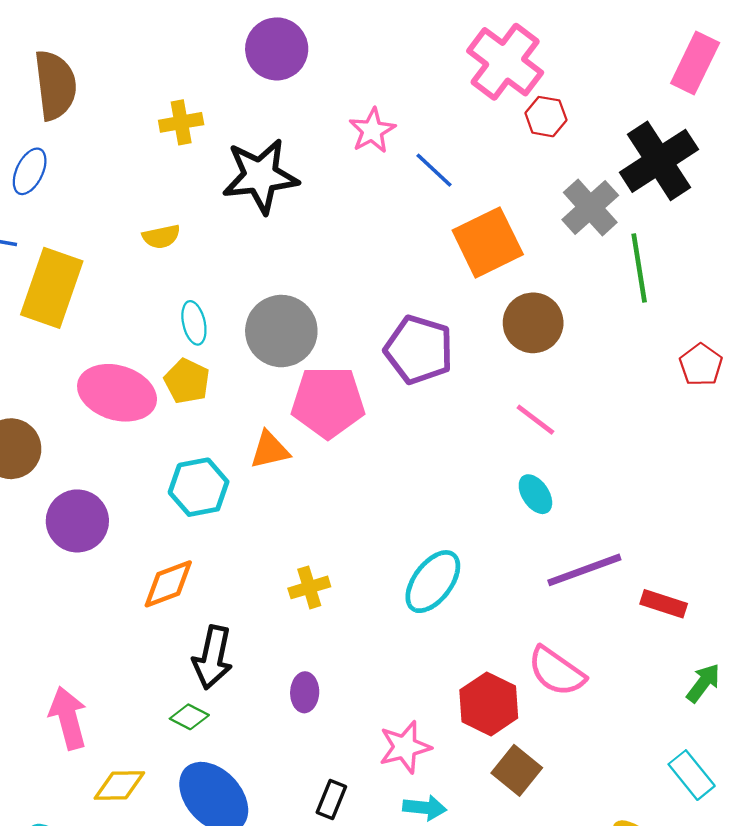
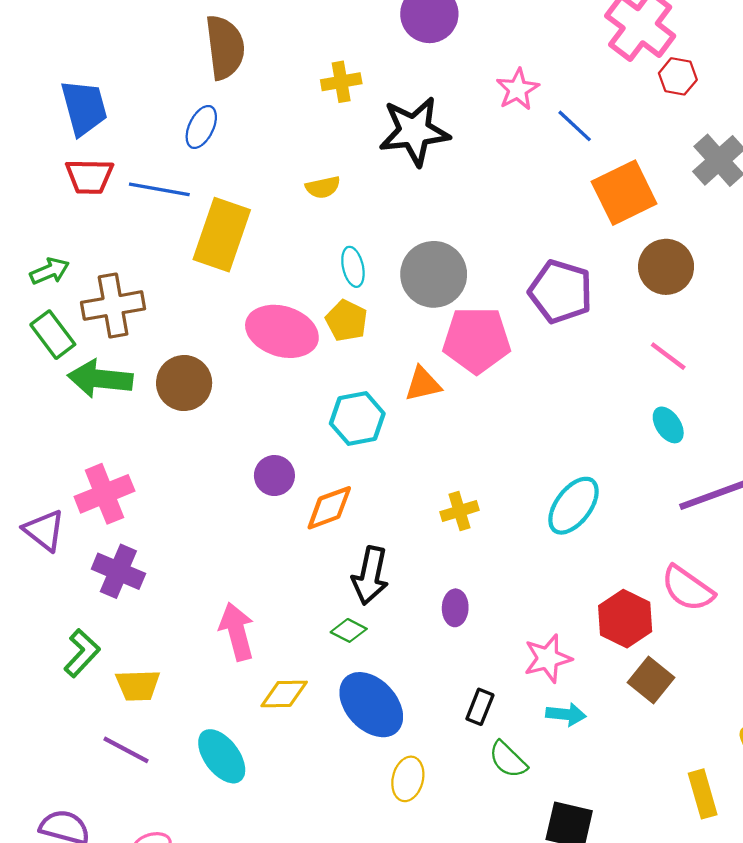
purple circle: (77, 521) -> (274, 476), moved, size x0.7

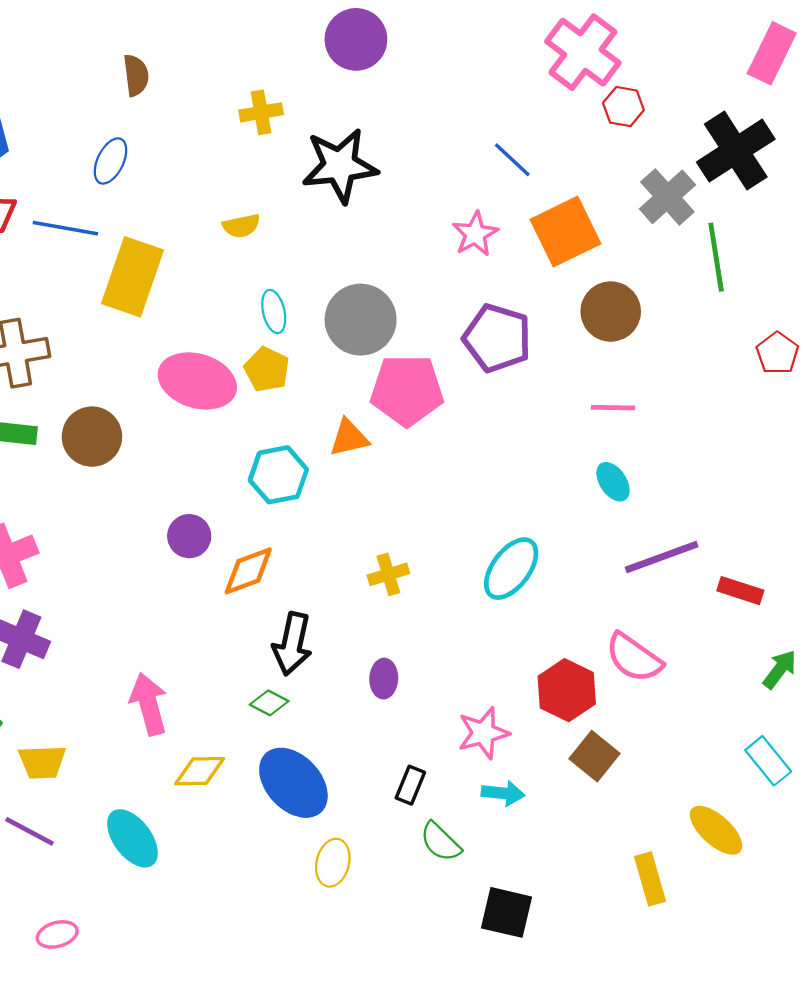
brown semicircle: (225, 47) -> (136, 75), size x0.6
pink star: (518, 89) -> (475, 234), moved
pink line: (668, 356) -> (613, 408), turned -36

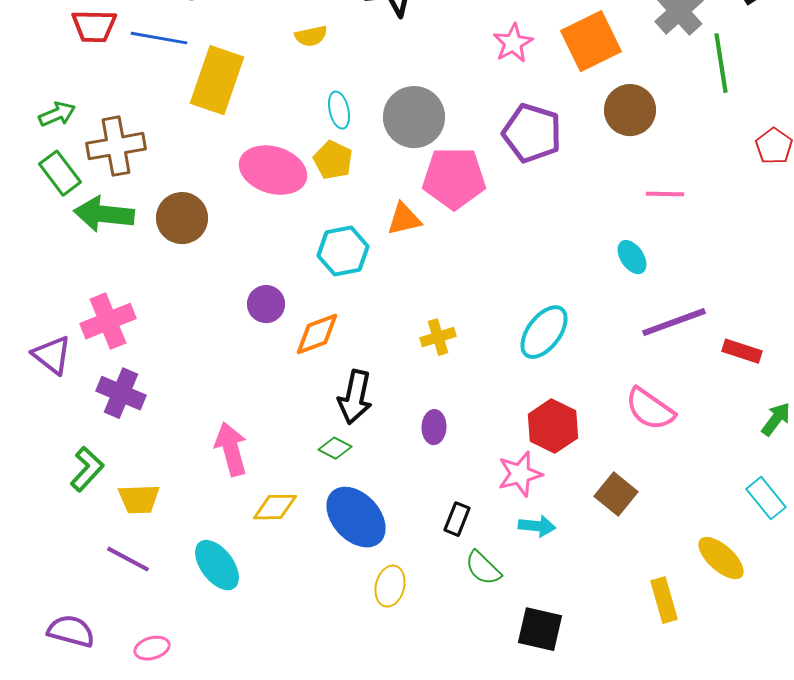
pink line: (613, 408) -> (665, 194), moved
red hexagon: (567, 690) -> (553, 426), moved

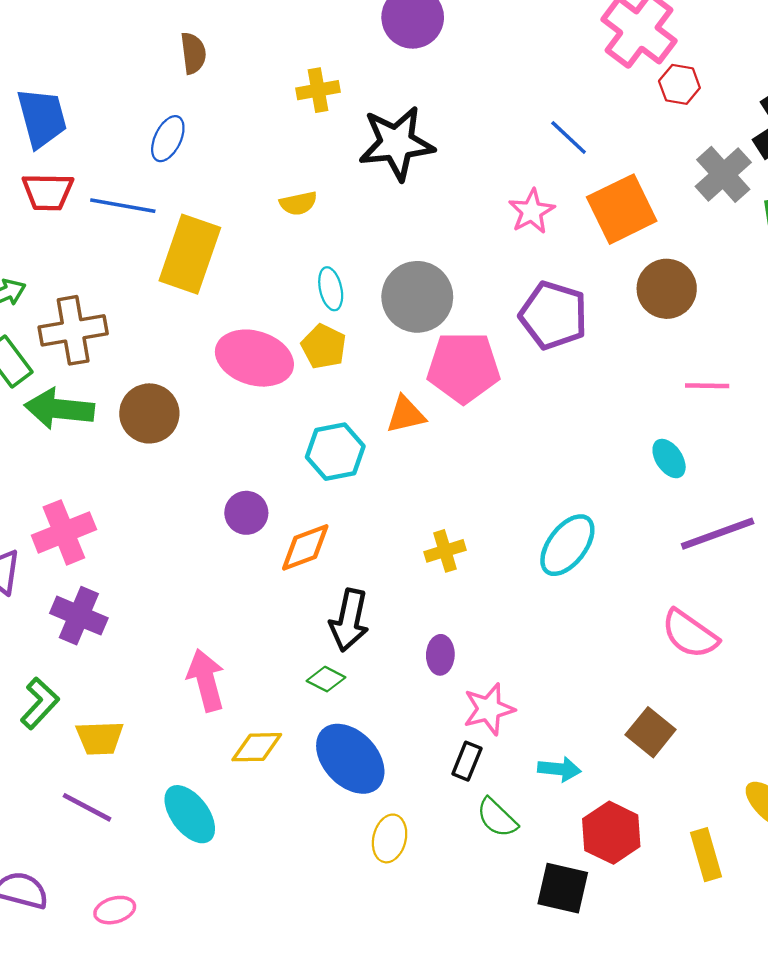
red hexagon: (553, 426) -> (611, 833), moved
pink star: (520, 474) -> (489, 709), moved

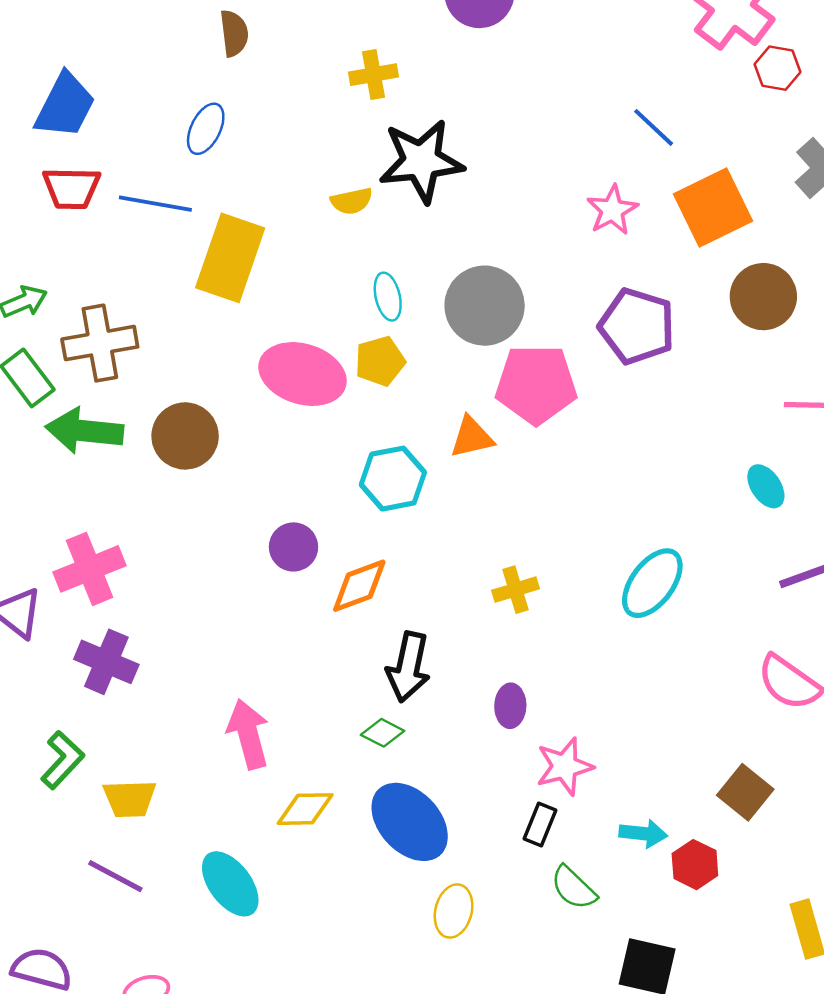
blue trapezoid: (42, 118) -> (65, 106), turned 42
black star: (396, 143) -> (421, 161), moved
yellow pentagon: (324, 346) -> (380, 361), turned 30
red hexagon: (611, 833) -> (695, 865), moved, size x0.7

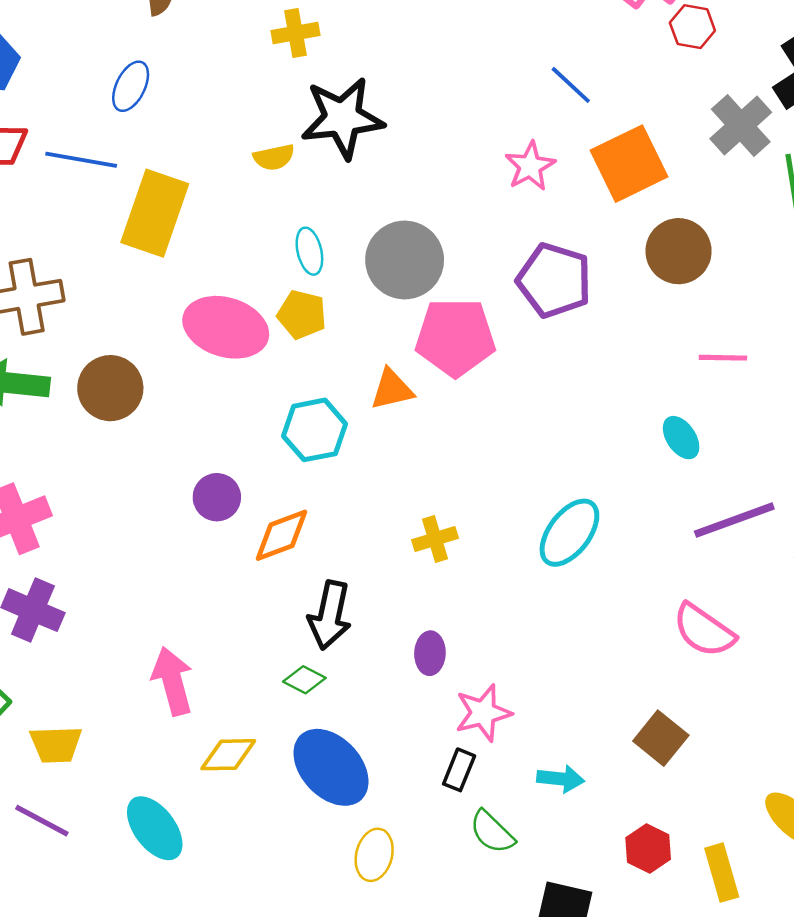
yellow pentagon: (380, 361) -> (302, 315), turned 30
red hexagon: (695, 865) -> (648, 849), moved

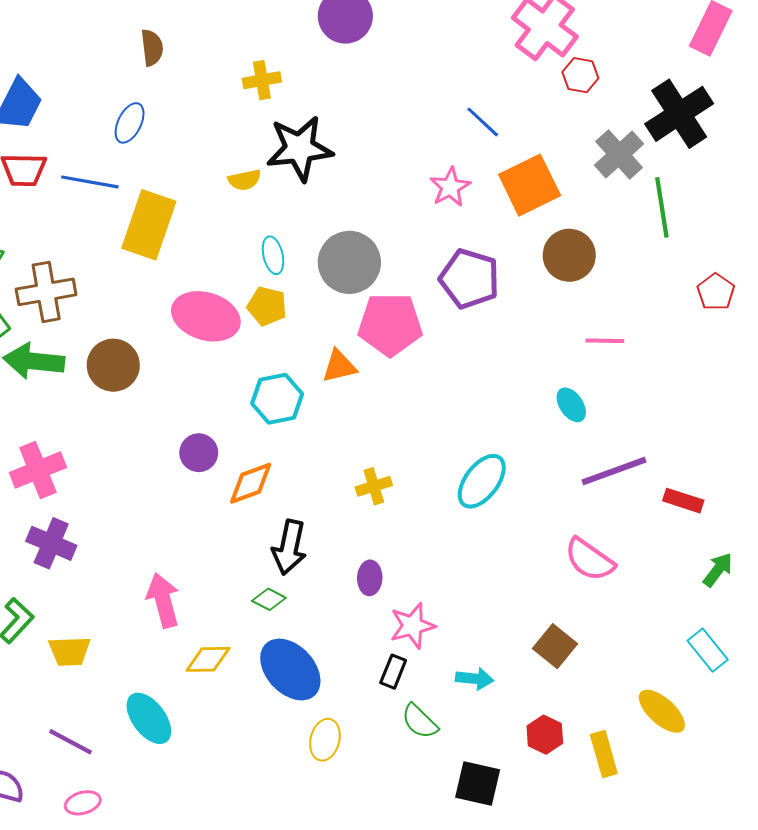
purple line: (42, 821) -> (71, 742), moved

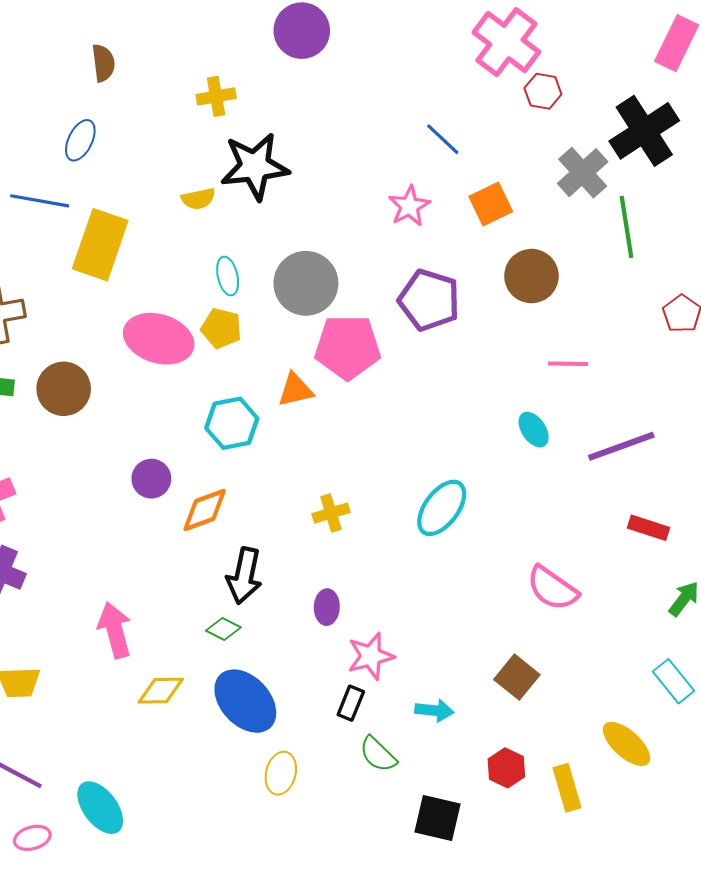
orange square: (530, 185) -> (491, 204), size x0.7
purple line: (614, 471) -> (621, 446), moved
cyan ellipse: (149, 718) -> (100, 808), moved

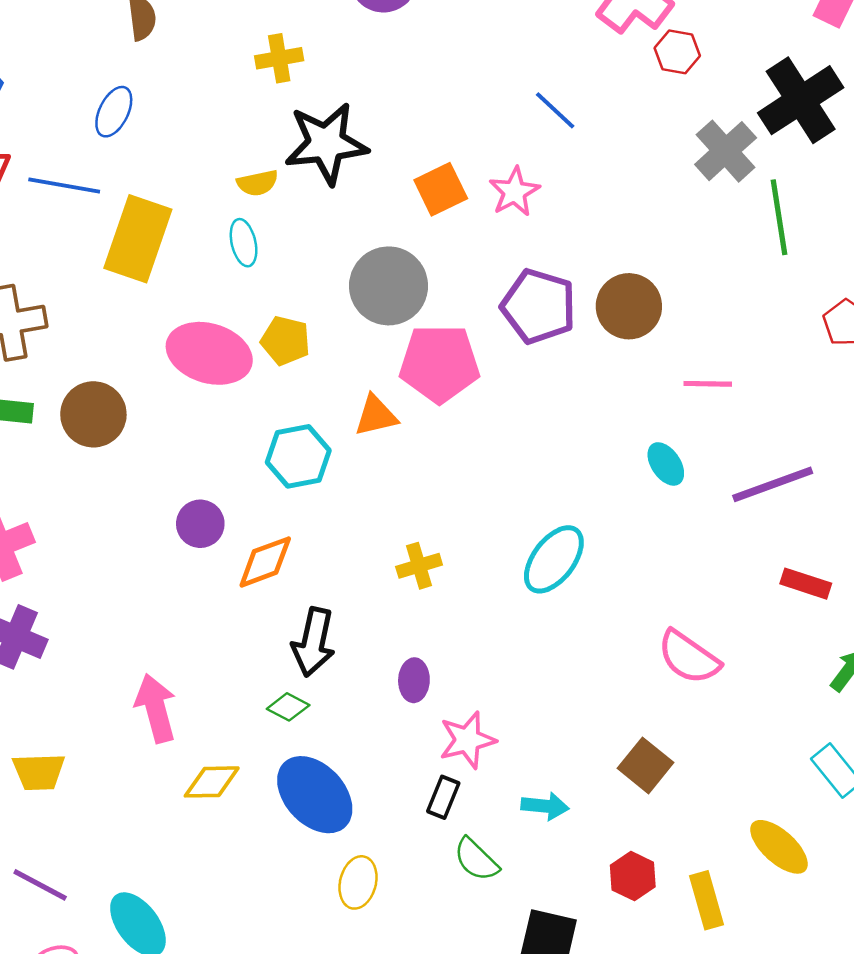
orange square: (491, 204) -> (441, 189), moved
cyan ellipse: (228, 276) -> (244, 243), moved
brown circle: (531, 276) -> (629, 306), moved

